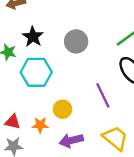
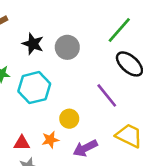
black star: (33, 37) -> (33, 44), moved

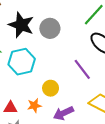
black star: (33, 44) -> (21, 25), size x1.4

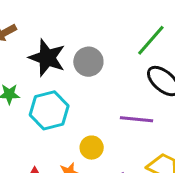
purple line: (82, 69) -> (136, 119), turned -45

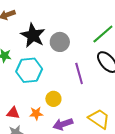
purple line: (136, 119) -> (79, 73), moved, turned 60

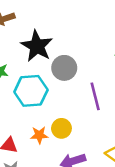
gray circle: (60, 42) -> (64, 68), moved
orange star: (36, 113) -> (39, 135), moved

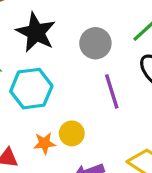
gray circle: (64, 68) -> (95, 43), moved

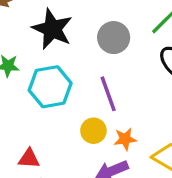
purple line: (112, 91) -> (108, 94), moved
orange star: (44, 143) -> (125, 139), moved

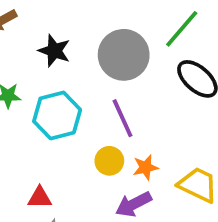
black star: (52, 29) -> (54, 51), size x0.7
gray circle: (114, 38) -> (124, 55), size x1.4

